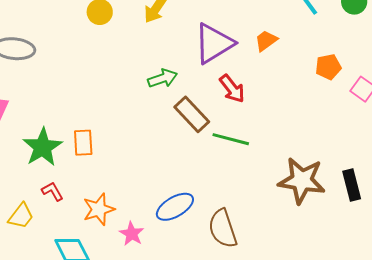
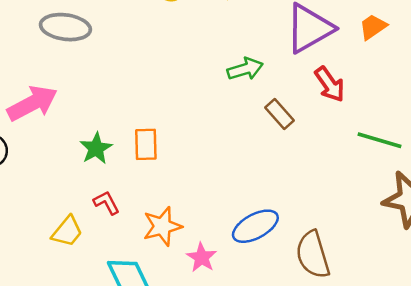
brown rectangle: (192, 114) -> (279, 114), size x0.7
green line: (231, 139) -> (380, 140), moved
green star: (42, 147) -> (96, 148), size x0.7

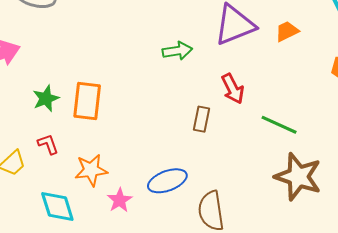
red arrow: (330, 84) -> (233, 89), moved
brown rectangle: (279, 114) -> (202, 119), moved, turned 45
orange rectangle: (146, 144) -> (87, 101), size x1.4

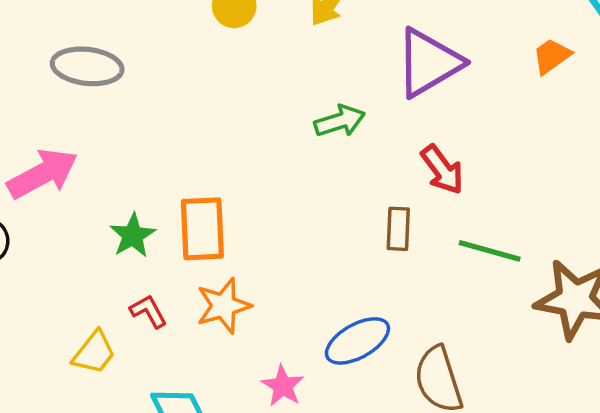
orange trapezoid: (287, 31) -> (552, 56), moved
green line: (279, 125) -> (490, 251), moved
orange star: (91, 170) -> (224, 306), moved

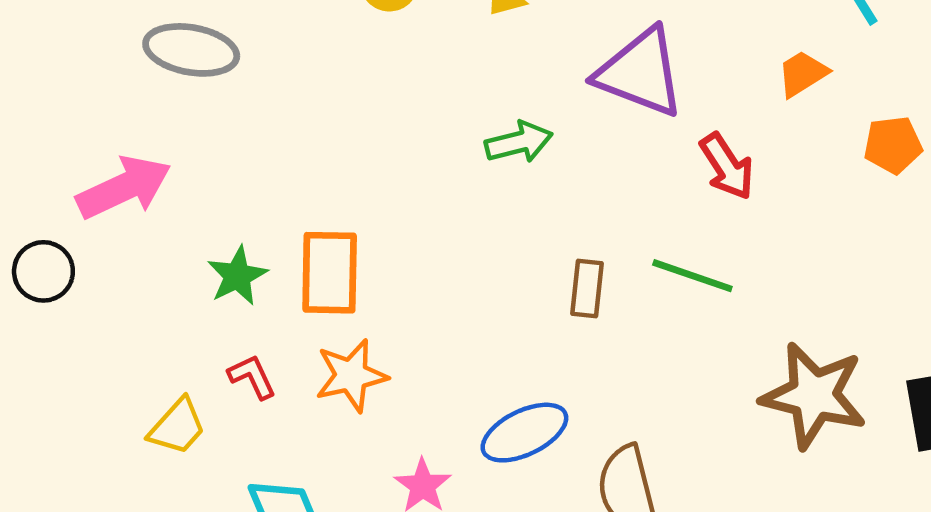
purple triangle: (429, 63) -> (640, 73), turned 48
red arrow: (442, 170) -> (727, 166), moved
green line: (490, 251) -> (692, 276), moved

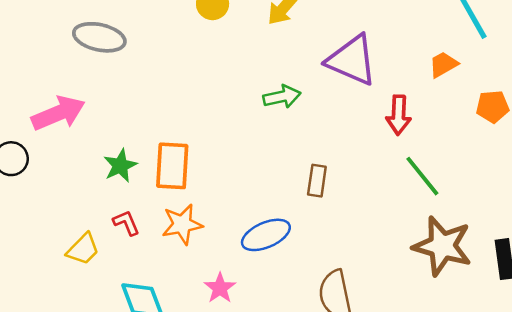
red arrow: (727, 166) -> (399, 115), turned 33
green line: (692, 276) -> (422, 176), moved, turned 30
blue ellipse: (524, 433) -> (266, 235), moved

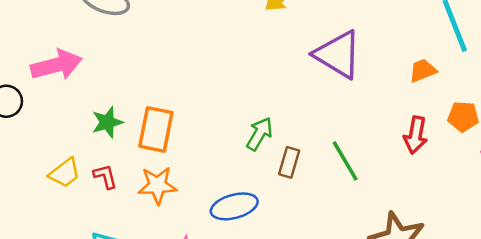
green arrow: (282, 97) -> (259, 134), moved, turned -56
red arrow: (399, 115) -> (416, 135), moved
green line: (422, 176) -> (345, 161), moved
yellow trapezoid: (83, 249) -> (65, 173), moved

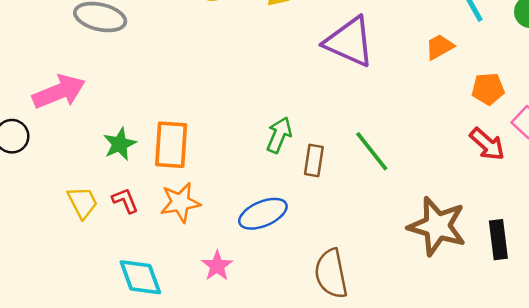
red arrow: (416, 135) -> (487, 144), moved, turned -51
yellow trapezoid: (65, 173) -> (82, 202), turned -72

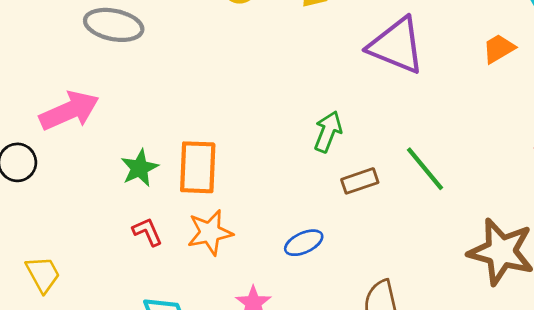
green arrow: (279, 135) -> (328, 132), moved
brown rectangle: (314, 160) -> (360, 181), turned 64
yellow trapezoid: (82, 202) -> (43, 274), moved
blue ellipse: (263, 214) -> (304, 243), size x0.7

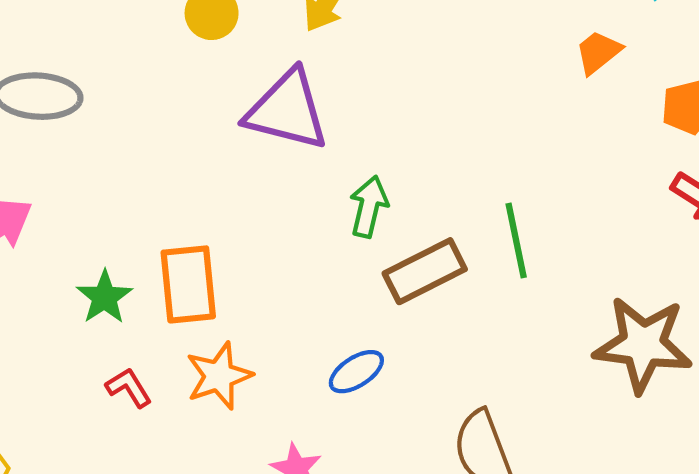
purple triangle: (396, 46) -> (287, 110), moved
green line: (425, 169) -> (516, 240), turned 36
brown rectangle: (360, 181) -> (425, 271), size x1.5

